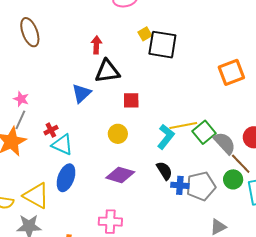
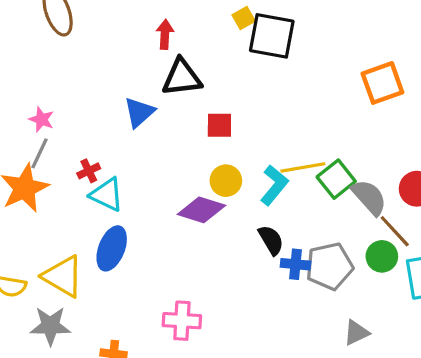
yellow circle: (118, 134) -> (226, 181), moved
purple diamond: (120, 175) -> (201, 210), moved

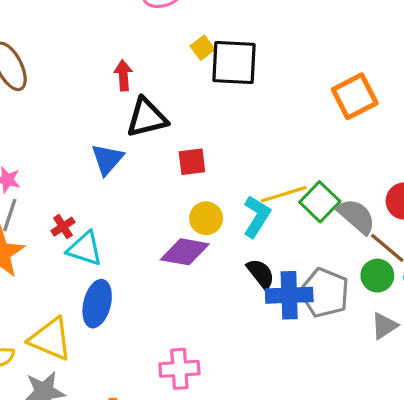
blue cross: (295, 264) -> (289, 295), size x1.5
gray pentagon: (329, 266) -> (324, 293), turned -30
gray triangle: (356, 333) -> (384, 326), moved

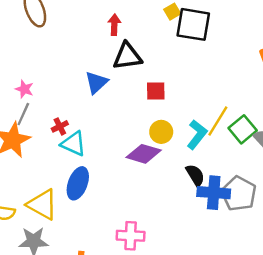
yellow line: (284, 194) -> (218, 121), turned -48

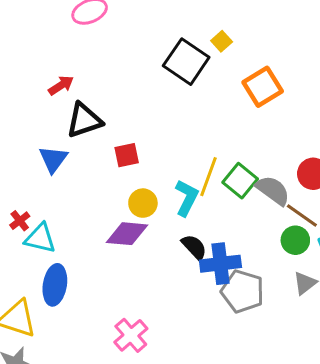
yellow square: (172, 12) -> (222, 41), moved
black square: (193, 24) -> (186, 62), moved, turned 36
red arrow: (114, 25) -> (61, 85), turned 66
gray pentagon: (239, 194) -> (243, 291), moved
pink cross: (131, 236) -> (131, 335), turned -32

